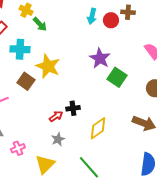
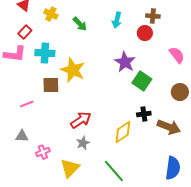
red circle: (111, 20) -> (145, 33), moved
green arrow: (40, 24) -> (80, 24), moved
brown square: (26, 81) -> (51, 85), turned -36
black cross: (73, 108) -> (144, 114), moved
red arrow: (56, 116) -> (81, 120), size x1.5

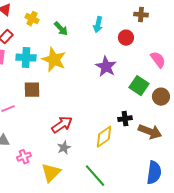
brown cross: (153, 16) -> (141, 15), moved
yellow star: (73, 70) -> (54, 60), moved
green square: (142, 81) -> (139, 86), moved

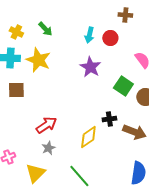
yellow cross: (32, 19) -> (16, 32), moved
cyan arrow: (98, 25) -> (89, 35), moved

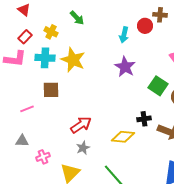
green arrow: (45, 29) -> (77, 18), moved
red circle: (110, 38) -> (145, 26), moved
yellow diamond: (88, 137) -> (123, 137), turned 40

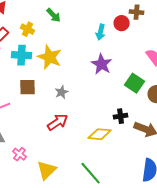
gray star: (83, 148) -> (62, 92), moved
pink cross: (43, 157) -> (20, 154), turned -32

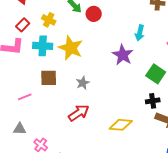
red circle: (122, 23) -> (94, 14), moved
cyan arrow: (101, 32) -> (140, 33), moved
black cross: (121, 116) -> (153, 101), moved

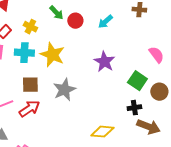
cyan arrow: (140, 33) -> (105, 22), moved, turned 35
gray star: (83, 83) -> (64, 90), size x1.6
red arrow: (79, 113) -> (29, 109), moved

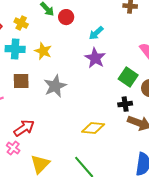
cyan arrow: (105, 22) -> (96, 33), moved
yellow star: (52, 55) -> (43, 51), size x0.7
red arrow: (29, 109) -> (24, 128), moved

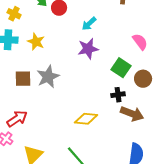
purple star: (95, 58) -> (88, 49), turned 30
brown square: (21, 81) -> (23, 79), moved

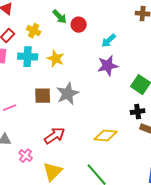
red arrow: (17, 119) -> (55, 136), moved

